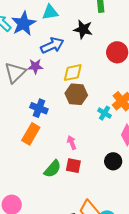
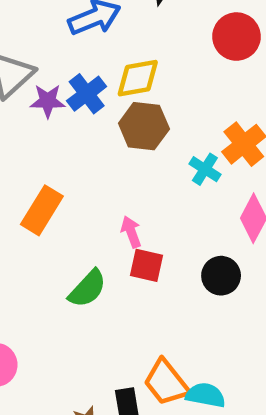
purple star: (35, 66) -> (48, 101), moved
blue cross: (39, 108) -> (87, 94), moved, turned 30
red square: (73, 166) -> (147, 265), moved

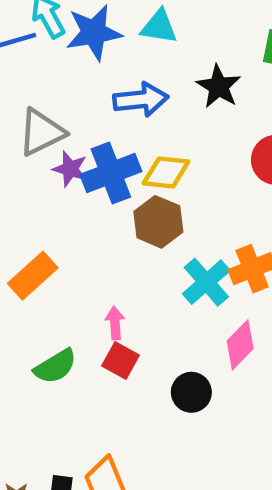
blue cross: (87, 94) -> (111, 173), size x1.4
cyan cross: (205, 169) -> (206, 282), size x1.5

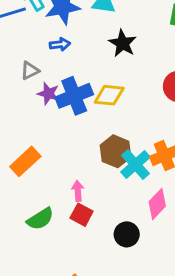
black star: (219, 87) -> (123, 43), moved
blue arrow: (141, 100) -> (60, 44), moved, size x0.6
gray triangle: (41, 132) -> (30, 71), size x0.6
brown hexagon: (158, 222) -> (116, 151), moved

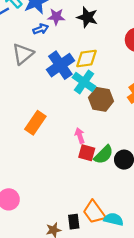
gray triangle: (30, 71) -> (23, 54), size x1.5
purple star: (48, 94) -> (56, 17), moved
cyan cross: (135, 164) -> (84, 82), moved
green semicircle: (40, 219) -> (104, 155), moved

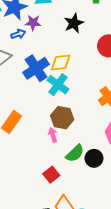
black star: (87, 17) -> (74, 23), moved, turned 30
brown hexagon: (101, 99) -> (62, 118), moved
red square: (87, 153) -> (51, 175), moved, turned 35

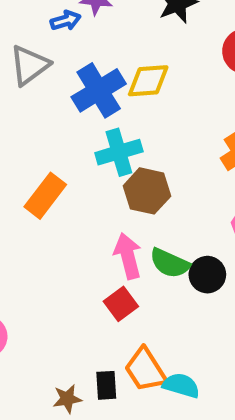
cyan cross: (58, 85) -> (119, 152), moved, turned 35
pink arrow: (53, 135) -> (128, 256), moved, size x1.5
green semicircle: (75, 153) -> (170, 263), turned 66

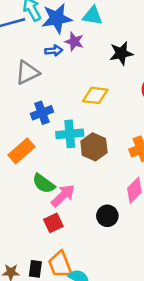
blue cross: (99, 90) -> (42, 113), moved, size x0.7
brown hexagon: (147, 191) -> (94, 147), moved
pink arrow: (128, 256) -> (63, 196), turned 50
green semicircle: (170, 263) -> (44, 184), moved

